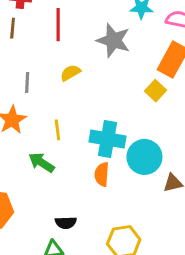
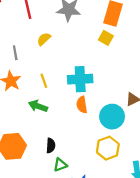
cyan circle: (144, 157) -> (112, 117), moved
black semicircle: (66, 223) -> (51, 146), moved, turned -72

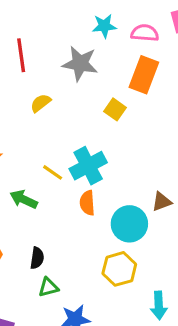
yellow square: (106, 38) -> (115, 109), moved
cyan cross: (80, 79) -> (88, 166), turned -30
yellow line: (44, 81) -> (53, 172), moved, turned -40

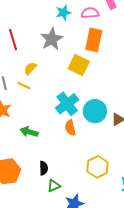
gray star: (80, 64) -> (52, 39), turned -30
yellow square: (115, 109) -> (79, 65), size x1.5
yellow line: (53, 172) -> (24, 86), moved
cyan circle: (129, 224) -> (95, 111), moved

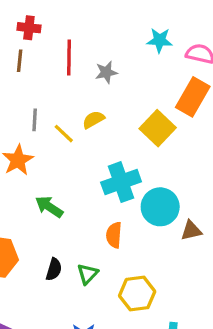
gray star: (52, 39) -> (106, 72), moved, size x0.6
yellow semicircle: (30, 68) -> (93, 120), moved
orange semicircle: (70, 128) -> (114, 235), moved
green triangle: (54, 186) -> (88, 274), moved, turned -40

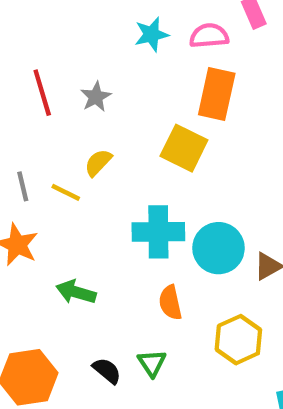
cyan cross: (121, 182) -> (158, 232), turned 36
black semicircle: (54, 269) -> (107, 371), turned -50
yellow hexagon: (137, 294) -> (238, 340), moved

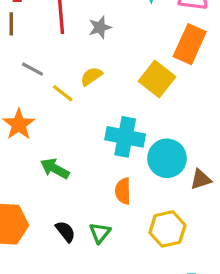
gray line: (23, 186) -> (32, 69), moved, turned -60

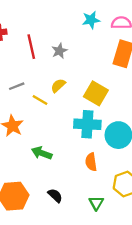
gray line: (32, 69) -> (17, 86), turned -42
yellow square: (157, 79) -> (96, 93), moved
green triangle: (100, 233) -> (96, 203), moved

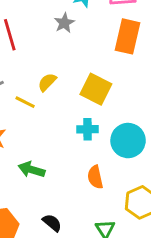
gray star: (59, 51) -> (64, 23), moved
cyan cross: (87, 124) -> (87, 129), size x0.6

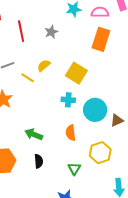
gray star: (64, 23) -> (51, 32), moved
green arrow: (32, 170) -> (34, 134), moved
black semicircle: (52, 223) -> (39, 161), turned 40

